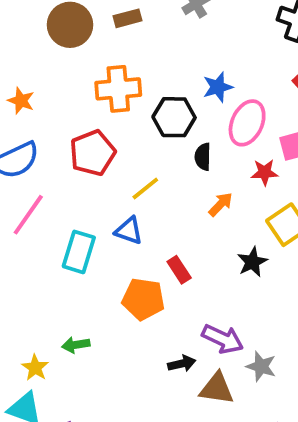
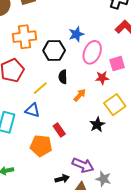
black semicircle: (203, 157) -> (63, 77), moved

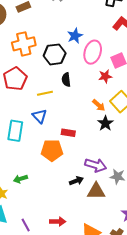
yellow line: (40, 88) -> (45, 93), turned 35
orange arrow: (80, 95) -> (99, 105), moved, turned 96
blue triangle: (32, 110) -> (40, 116), turned 35
red rectangle: (59, 130) -> (68, 133), turned -40

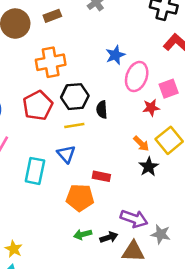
black hexagon: (55, 54) -> (75, 97), moved
green arrow: (20, 179) -> (83, 234), moved

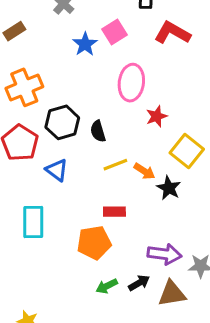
blue star: (115, 55) -> (85, 44), moved
pink square: (169, 89) -> (114, 32), moved
yellow line: (74, 126) -> (115, 165), moved
orange arrow: (141, 144) -> (144, 171), moved
blue triangle: (66, 154) -> (57, 170), moved

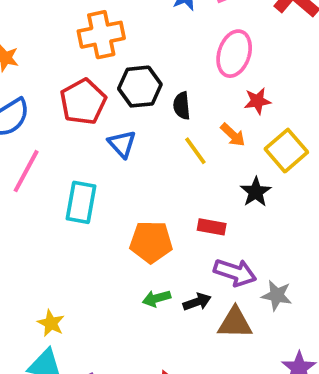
yellow line: (115, 165) -> (195, 151), turned 65
orange arrow: (144, 171) -> (233, 135), moved
red rectangle: (114, 212) -> (212, 227), moved

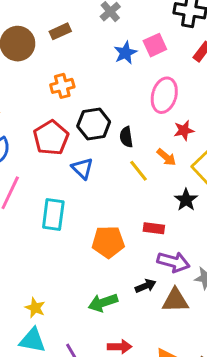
orange cross: (101, 35) -> (62, 86), size x0.7
green arrow: (157, 298) -> (103, 303), moved, size x1.4

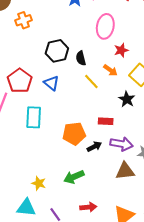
orange cross: (62, 86) -> (24, 20), moved
red pentagon: (51, 138) -> (20, 81), moved
black arrow: (146, 286) -> (94, 147), moved
yellow star: (35, 308) -> (39, 183), moved

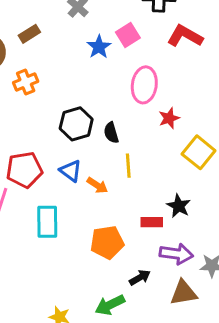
orange arrow: (110, 70) -> (97, 185), moved
red pentagon: (20, 81) -> (24, 170), turned 30
yellow line: (91, 81) -> (128, 166), turned 42
black star: (127, 99) -> (179, 206), moved
black arrow: (94, 147) -> (140, 278), moved

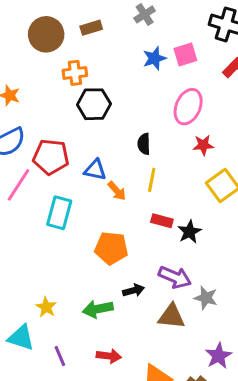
black hexagon: (76, 124) -> (94, 104), moved
blue triangle: (71, 171) -> (95, 170), turned -40
red rectangle: (152, 222) -> (162, 221), moved

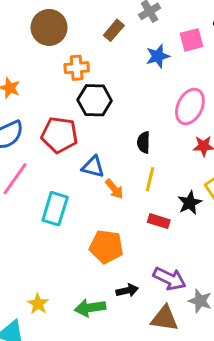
brown rectangle: (91, 28) -> (114, 30), moved, turned -35
pink square: (185, 54) -> (192, 40), moved
red pentagon: (51, 157) -> (59, 135), moved
black star: (190, 232) -> (190, 203), moved

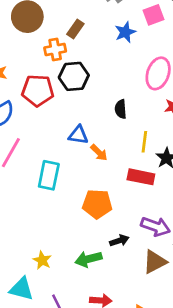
brown rectangle: (114, 30) -> (75, 29), moved
red pentagon: (59, 135) -> (38, 90), moved
yellow line: (150, 179) -> (144, 142), moved
red rectangle: (159, 221) -> (141, 177), size x1.4
brown triangle: (165, 318) -> (155, 262), turned -30

